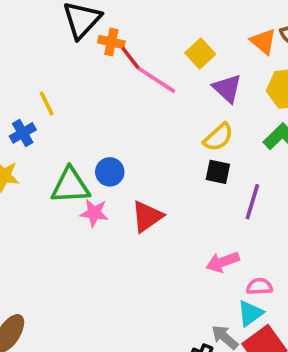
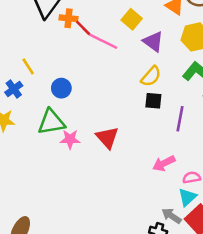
blue circle: (110, 172) -> (61, 88), moved
red triangle: (147, 217) -> (107, 138), turned -30

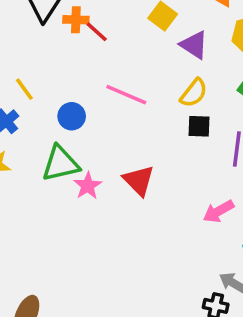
pink line: (103, 41) -> (126, 95), moved
pink star: (70, 139) -> (88, 186), turned -30

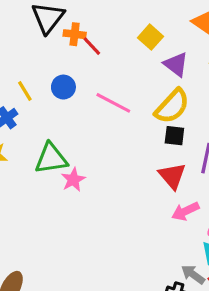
yellow semicircle: (194, 93) -> (172, 106), size x1.4
blue circle: (72, 116) -> (63, 87), moved
red triangle: (139, 180) -> (172, 176), moved

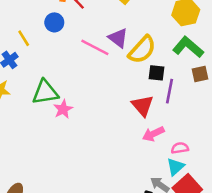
purple triangle: (176, 64) -> (118, 38), moved
blue circle: (63, 87) -> (54, 22), moved
black square: (174, 136) -> (157, 73), moved

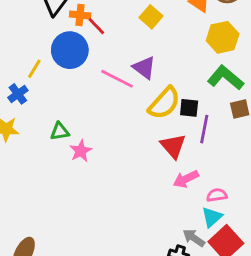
blue circle: (54, 22) -> (70, 50), size x1.6
yellow line: (24, 38) -> (34, 69), turned 63
yellow semicircle: (142, 50) -> (164, 103), moved
green triangle: (45, 92) -> (60, 131), size x0.6

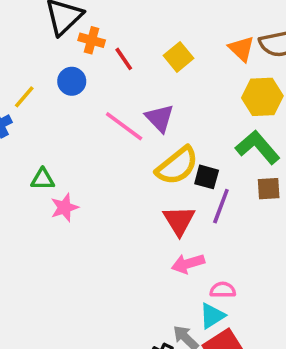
red line: (96, 26) -> (124, 59), moved
blue circle: (70, 50) -> (72, 81), size x0.6

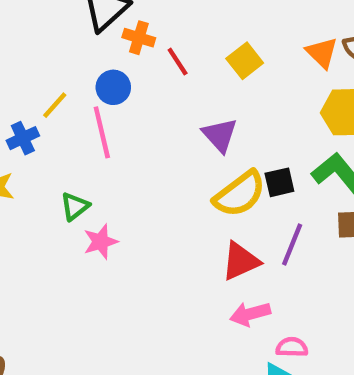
pink line: (124, 126) -> (102, 132), moved, turned 39
black square: (207, 177) -> (279, 182), moved, turned -30
green triangle: (43, 179) -> (75, 206), turned -40
red triangle: (179, 221) -> (240, 261), turned 36

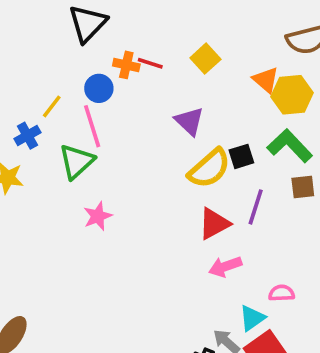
orange cross: (139, 38) -> (126, 65), moved
orange triangle: (322, 53) -> (266, 80), moved
red line: (178, 62) -> (150, 63), turned -35
green triangle: (75, 206) -> (77, 161), moved, size x1.5
pink semicircle: (292, 347) -> (282, 293), moved

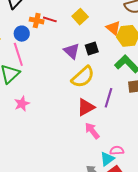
black square: (241, 156) -> (92, 48), moved
pink arrow: (225, 267) -> (92, 131), turned 72
pink semicircle: (282, 293) -> (117, 150), moved

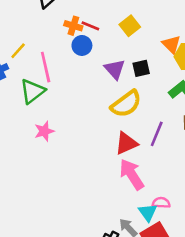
blue circle: (22, 34) -> (82, 45), moved
pink arrow: (92, 131) -> (132, 174), size x1.4
cyan triangle: (107, 159) -> (148, 212), turned -35

